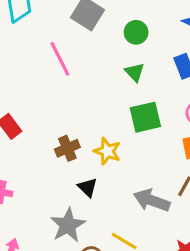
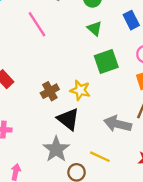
black triangle: (88, 187) -> (68, 119), size x1.5

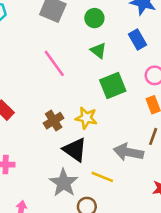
pink line: (37, 24) -> (54, 63), moved
yellow line: (100, 157) -> (102, 177), moved

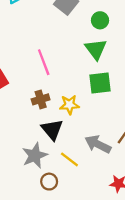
green triangle: (98, 51) -> (96, 49), size x1.5
pink line: (54, 63) -> (44, 62), moved
yellow star: (86, 118) -> (69, 105), turned -30

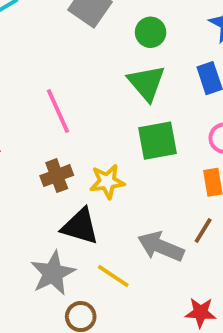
black triangle: (52, 130) -> (80, 226), turned -30

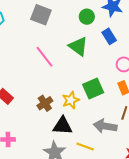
green circle: (151, 32) -> (87, 17), moved
pink line: (58, 111) -> (45, 57), moved
green square: (157, 141) -> (93, 89), moved

